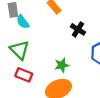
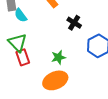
red rectangle: (24, 75) -> (23, 57), moved, turned 49

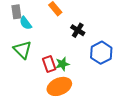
red rectangle: (23, 57) -> (49, 64), moved

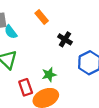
red rectangle: (49, 64) -> (26, 87), moved

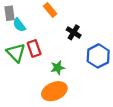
red rectangle: (26, 87) -> (34, 48), moved

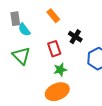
red rectangle: (34, 48) -> (54, 49), moved

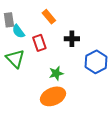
black cross: (75, 37) -> (72, 39), turned -32
red rectangle: (54, 49) -> (39, 43), moved

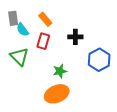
orange rectangle: (49, 17) -> (45, 19), moved
red rectangle: (39, 43) -> (43, 41), turned 35

